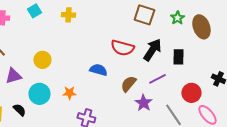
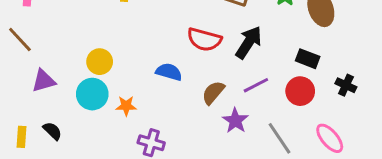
black rectangle: (178, 57) -> (308, 59), moved, turned -70
yellow circle: (42, 60) -> (100, 62), moved
red circle: (191, 93) -> (300, 91), moved
cyan circle: (39, 94) -> (92, 94), moved

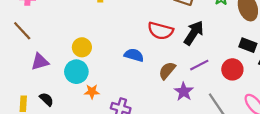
black rectangle: (308, 59) -> (248, 45), moved
orange star: (126, 106) -> (92, 92), moved

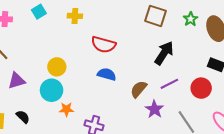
red semicircle: (160, 31) -> (104, 45), moved

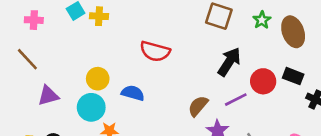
yellow cross: (75, 16) -> (99, 16), moved
blue semicircle: (107, 74) -> (133, 93), moved
red circle: (201, 88) -> (263, 81), moved

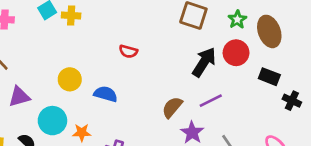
red semicircle: (155, 51) -> (128, 51), size x0.6
red circle: (263, 81) -> (236, 53), moved
cyan circle: (91, 107) -> (52, 121), moved

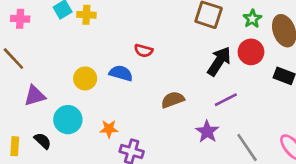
blue semicircle: (106, 94) -> (121, 73), moved
brown semicircle: (172, 107) -> (173, 100), moved, turned 30
orange star: (82, 133) -> (109, 129), moved

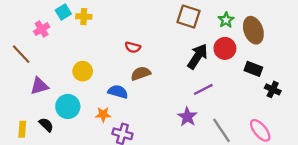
pink cross: (20, 19) -> (42, 29), moved, turned -35
blue semicircle: (121, 73) -> (118, 92), moved
brown semicircle: (173, 100) -> (141, 73), moved

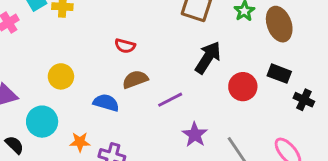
red circle: (225, 48) -> (243, 87), moved
purple line: (203, 89) -> (170, 100), moved
orange star: (103, 114) -> (80, 142), moved

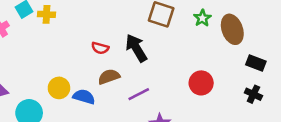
black arrow: (208, 58) -> (136, 48), moved, turned -64
black rectangle: (279, 74) -> (256, 63), moved
yellow circle: (61, 76) -> (59, 88), moved

